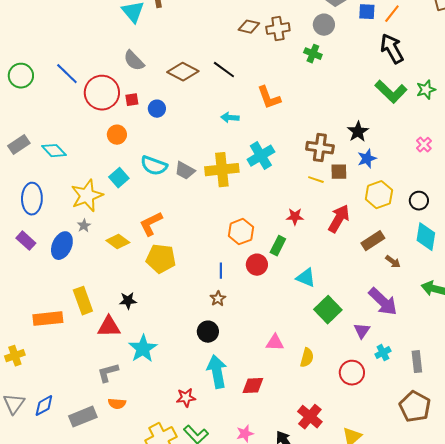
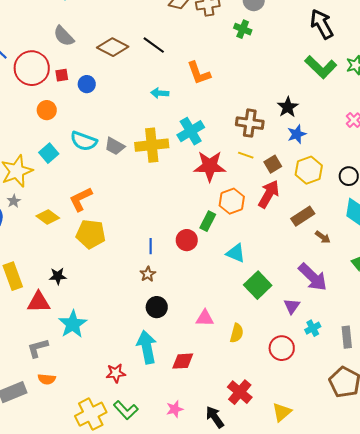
brown square: (339, 172) -> (273, 164), moved, turned -30
red star: (295, 217) -> (210, 166), moved, size x1.8
orange hexagon: (241, 232) -> (232, 201), moved
black circle: (208, 332) -> (157, 307), moved

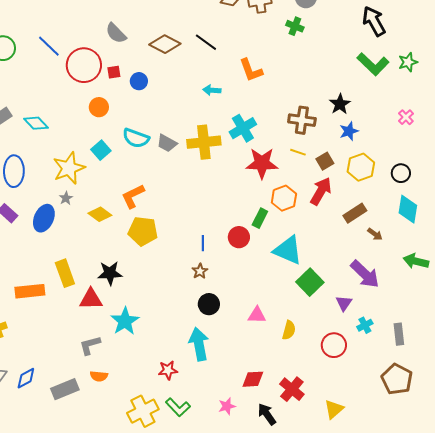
cyan triangle: (236, 253) -> (288, 250), size x1.5
black star: (58, 276) -> (110, 273), size x1.4
red diamond: (183, 361) -> (253, 379), moved

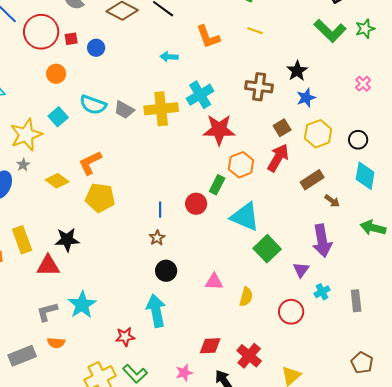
yellow line: (298, 152) -> (255, 31), moved
purple arrow: (365, 274) -> (322, 241), turned 36
cyan star: (125, 321) -> (82, 305), moved
brown pentagon: (397, 379) -> (362, 363), moved, size x0.7

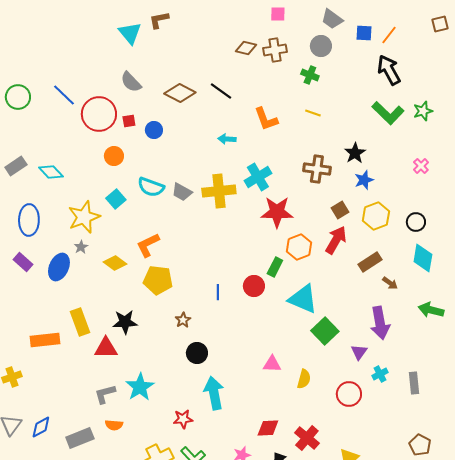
brown star: (157, 238) -> (183, 320), moved
black circle: (166, 271) -> (197, 353), moved

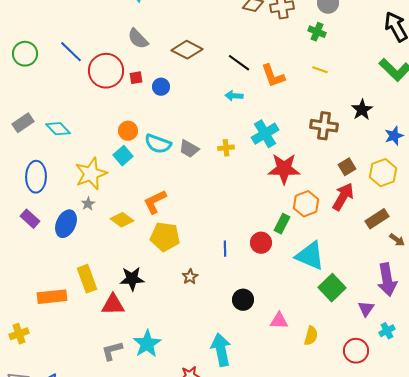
black line: (221, 91) -> (239, 63), moved
orange circle: (114, 156) -> (128, 131), moved
blue star: (364, 180) -> (394, 136), moved
yellow cross: (219, 191) -> (226, 148), size x0.5
black circle: (197, 353) -> (243, 300), moved

